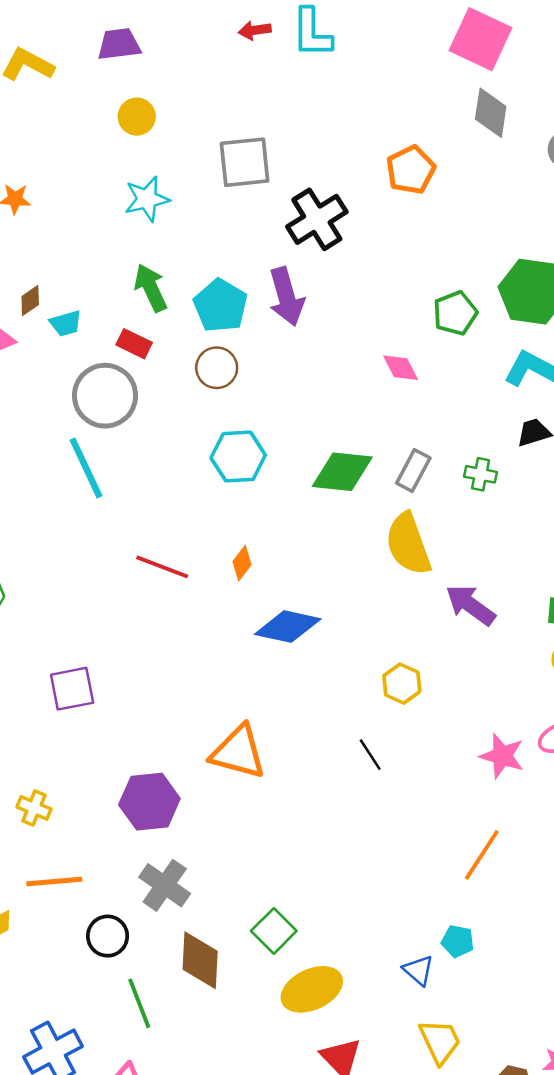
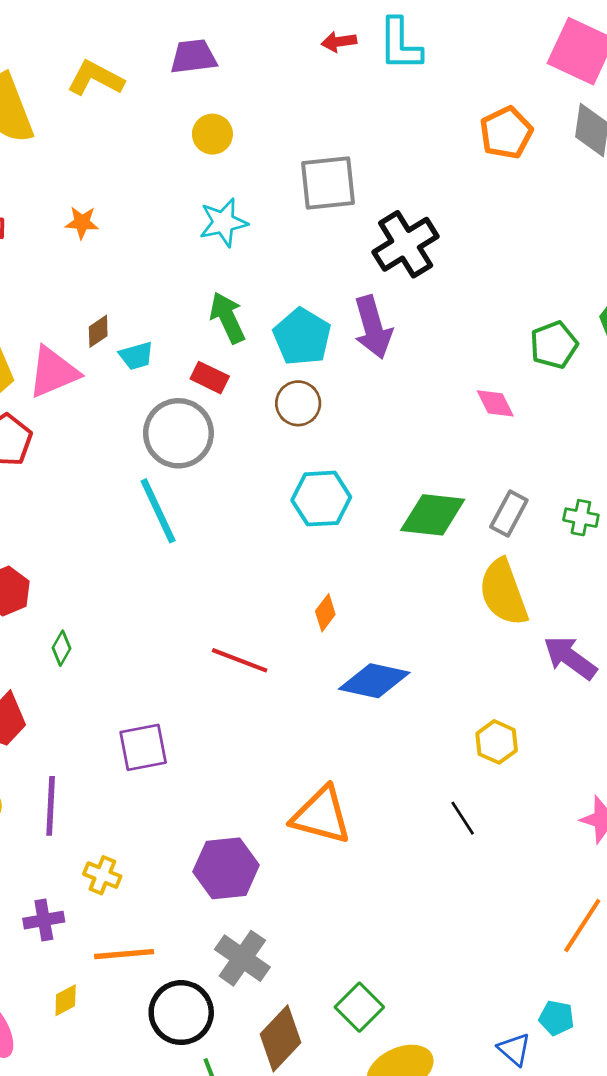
orange pentagon: (411, 170) -> (506, 133), moved
red line: (162, 567) -> (240, 660), moved
black circle: (108, 936) -> (181, 1013), size x1.4
brown diamond: (200, 960) -> (280, 1038), turned 40

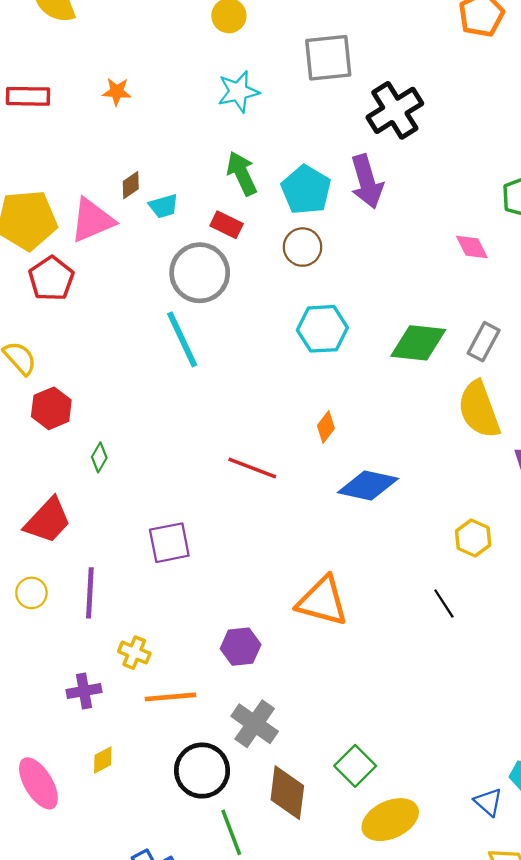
purple hexagon: (226, 868) -> (241, 647), size x0.7
orange line: (124, 954) -> (170, 697), moved
brown diamond: (280, 1038) -> (287, 793), turned -36

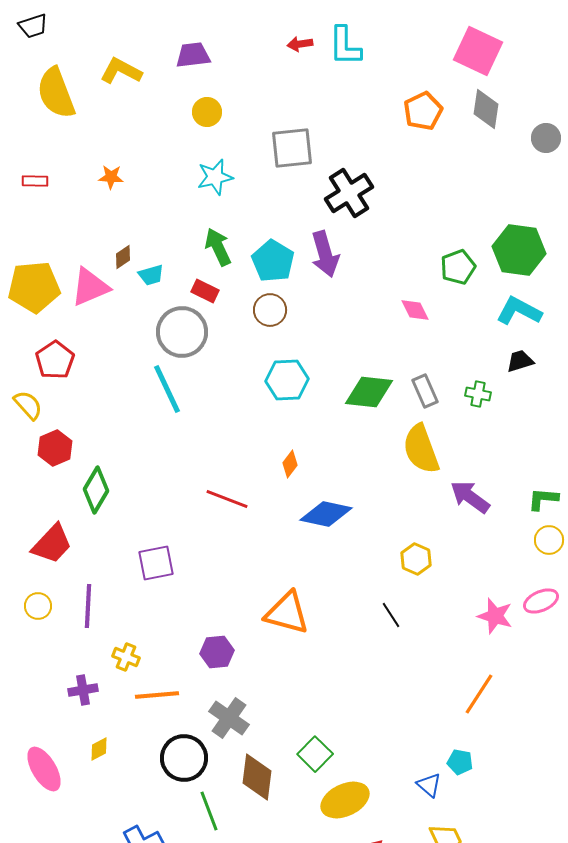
red rectangle: (28, 96) -> (35, 181), size x0.7
red pentagon: (51, 279) -> (55, 360), moved
gray rectangle: (484, 342) -> (425, 391), turned -52
green diamond: (99, 457) -> (96, 490), size x1.8

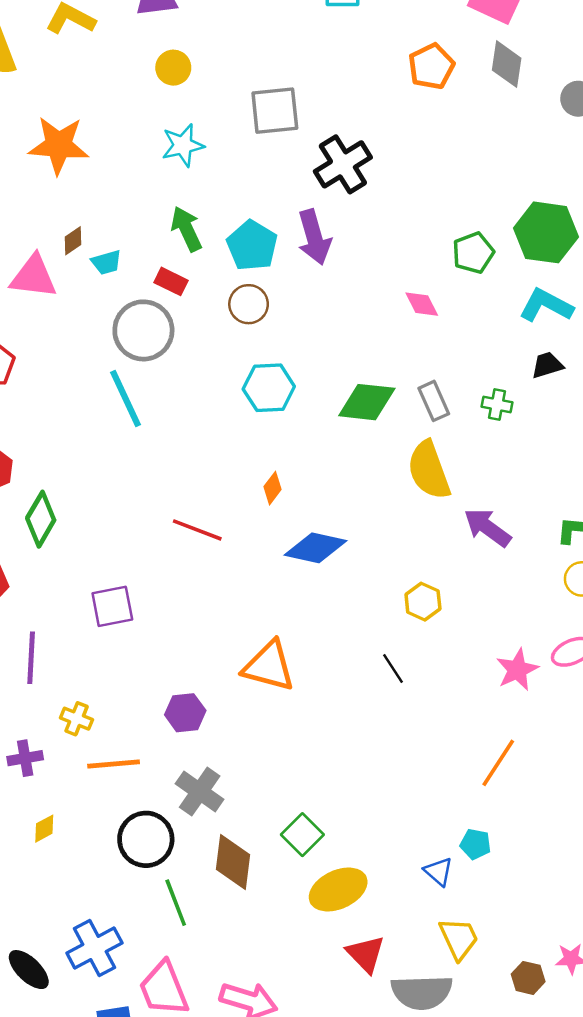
orange star: (111, 177) -> (59, 145), size x2.0
pink triangle: (90, 287) -> (34, 277), turned 30
pink star: (495, 616) -> (517, 670), turned 30

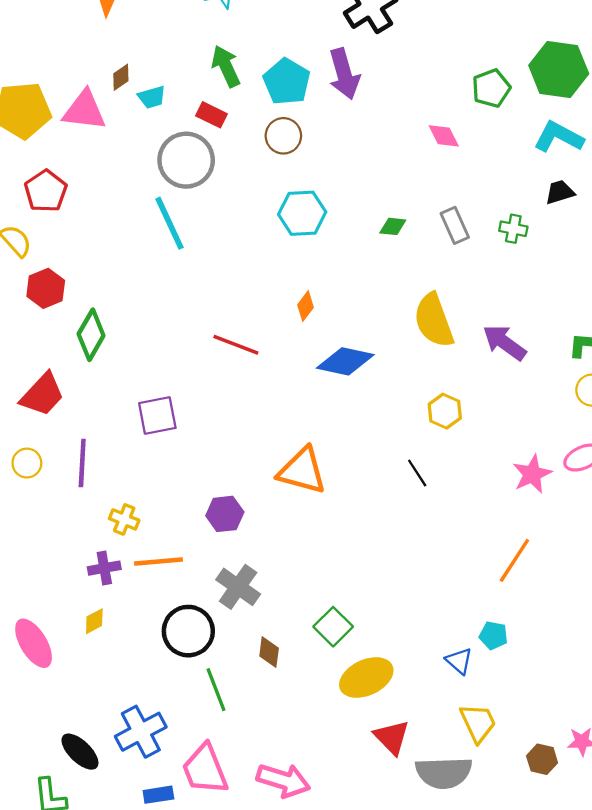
green diamond: (367, 402) -> (393, 226), size x0.5
yellow semicircle: (429, 470) -> (434, 320), moved
purple cross: (25, 758) -> (104, 568), moved
brown diamond: (233, 862) -> (269, 652), size x0.6

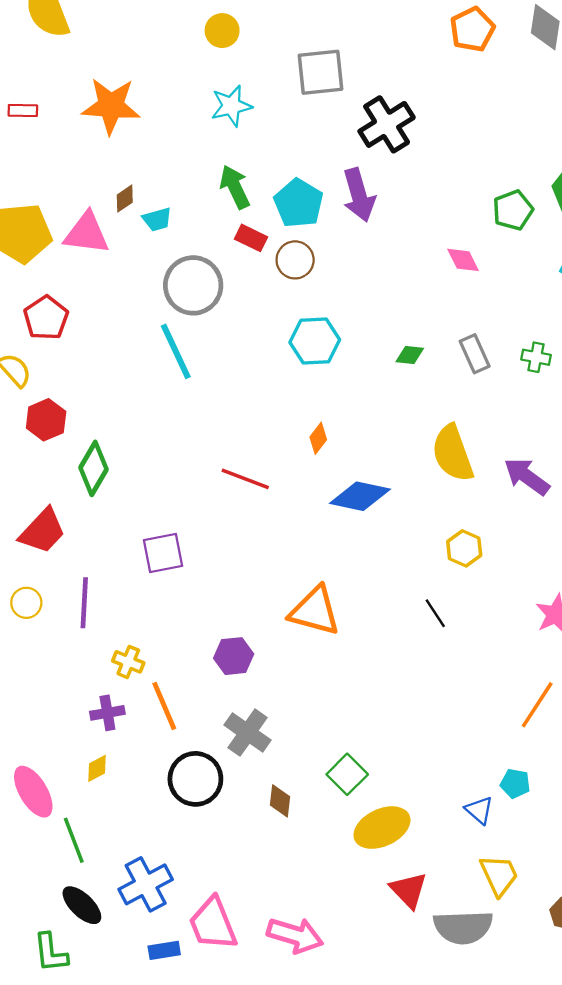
red rectangle: (212, 115) -> (251, 238), moved
orange line: (158, 561) -> (164, 706), turned 72
green line: (216, 690) -> (74, 840), moved

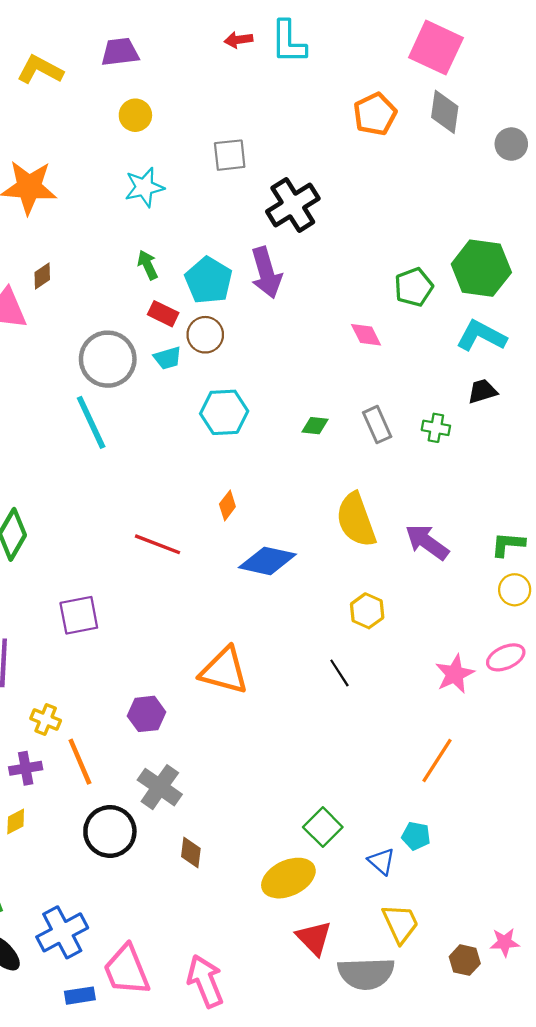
gray square: (321, 72) -> (230, 155), size x0.7
green arrow: (235, 187) -> (148, 265), size x0.7
cyan trapezoid: (157, 219) -> (168, 358), moved
green square: (347, 774) -> (323, 827), moved
pink arrow: (295, 935) -> (205, 981), turned -129

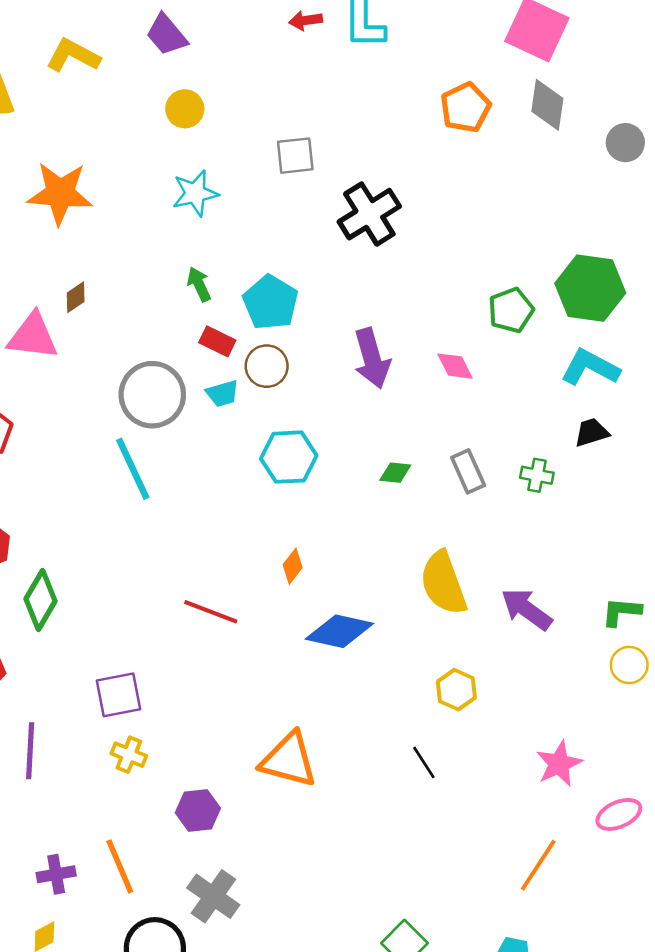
purple trapezoid: (120, 52) -> (167, 35), turned -123
purple arrow: (266, 273) -> (372, 358), moved
pink ellipse: (506, 657) -> (619, 814), moved
yellow cross: (46, 719) -> (129, 755), moved

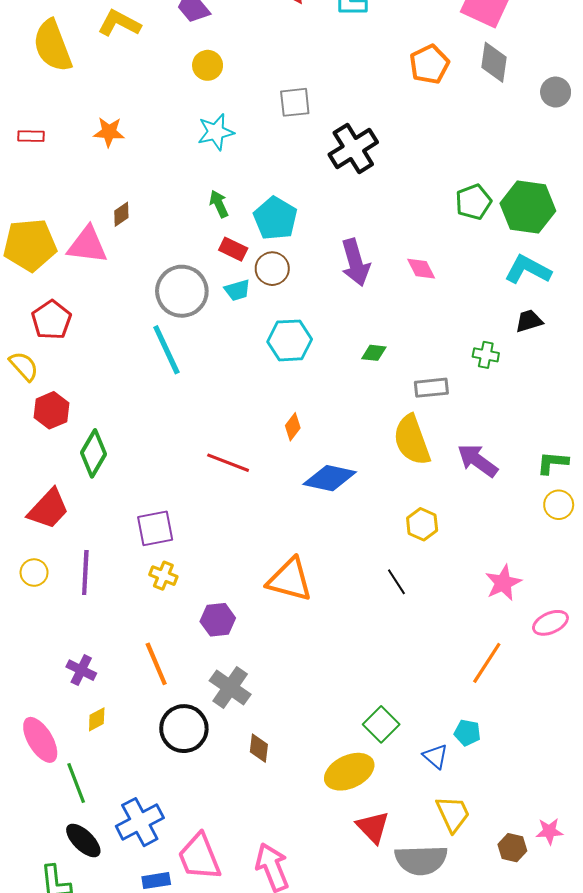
orange star: (60, 193) -> (109, 132), size x0.6
green pentagon: (511, 310) -> (473, 202), moved
gray rectangle: (468, 471) -> (431, 388), moved, turned -72
purple cross: (56, 874) -> (81, 670), moved, turned 36

